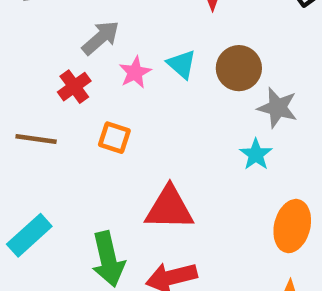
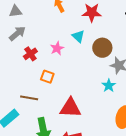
gray arrow: (101, 38) -> (17, 34), moved
cyan triangle: (182, 64) -> (78, 36), moved
brown line: (36, 139) -> (29, 98), moved

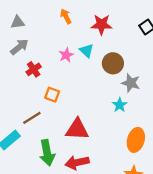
pink star: (57, 48) -> (66, 55), moved
brown line: (29, 98) -> (32, 118), turned -42

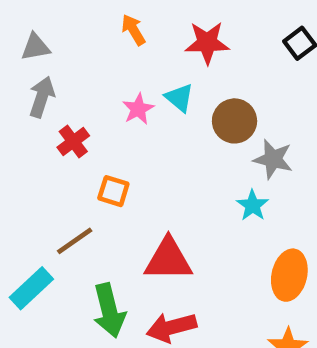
gray arrow: (19, 47) -> (42, 97), turned -30

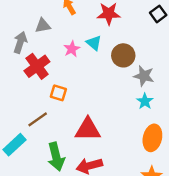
gray triangle: (35, 47) -> (43, 26), moved
red cross: (73, 142) -> (37, 66), size x1.5
cyan star: (253, 205) -> (145, 101), moved

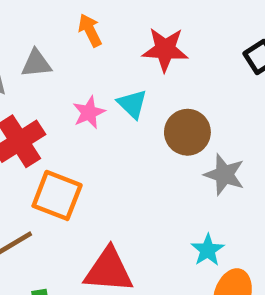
orange square: (58, 93) -> (57, 195), size x1.5
cyan star: (145, 101) -> (208, 250), moved

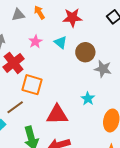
gray triangle: (36, 63) -> (18, 15), moved
pink star: (89, 113) -> (35, 42), moved
cyan star: (208, 250) -> (88, 99), moved

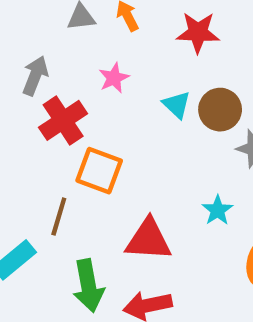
cyan triangle: (61, 42) -> (177, 105), moved
brown line: (15, 107) -> (59, 217), turned -42

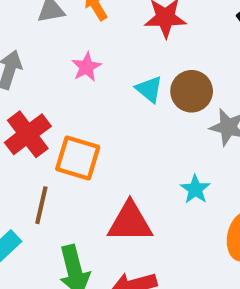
red cross: (63, 120) -> (28, 134), moved

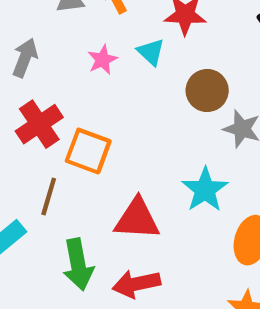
cyan triangle: (149, 89) -> (151, 52), moved
cyan star: (195, 189) -> (205, 190), size x1.5

